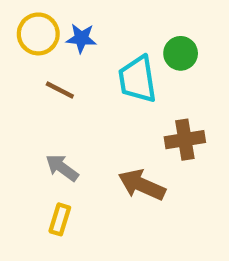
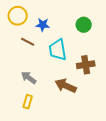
blue star: (81, 38) -> (43, 25), moved
cyan trapezoid: (137, 79) -> (58, 50), moved

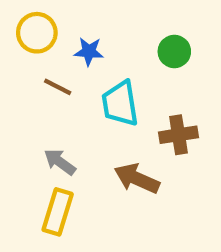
yellow rectangle: (28, 102) -> (58, 212), size x1.5

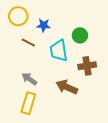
green circle: (174, 51) -> (80, 35), moved

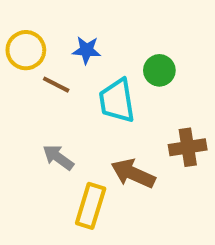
yellow circle: (18, 16) -> (26, 50), moved
brown cross: (87, 66) -> (188, 147), moved
yellow rectangle: (28, 103) -> (91, 206), moved

